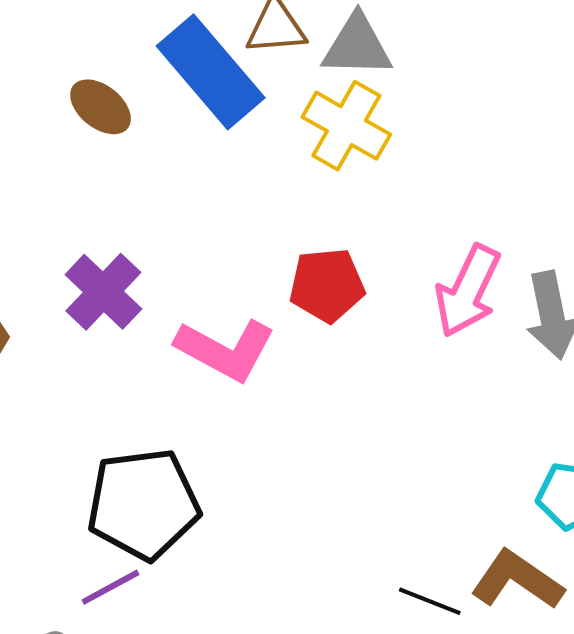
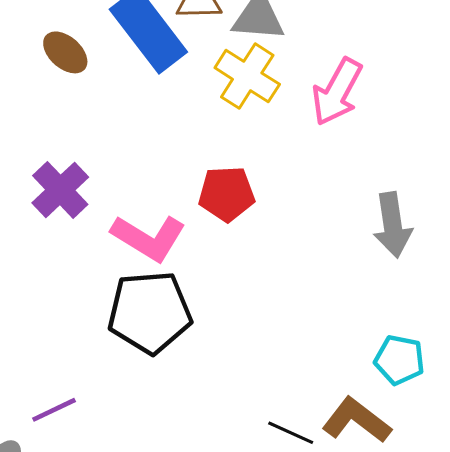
pink arrow: (468, 291) -> (337, 92), moved
black pentagon: (143, 504) -> (150, 312), moved

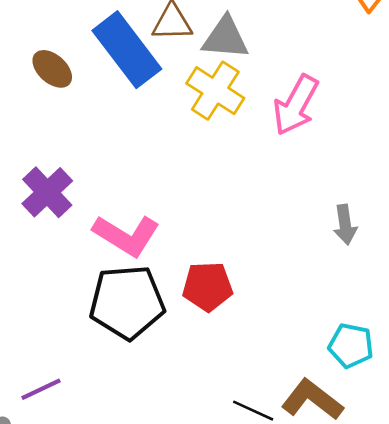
red pentagon: (227, 194) -> (208, 287), moved
gray arrow: (392, 225) -> (345, 225), size x0.7

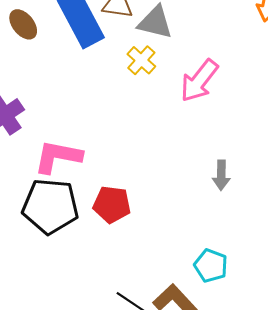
yellow cross: (215, 91) -> (141, 60), size x0.7
pink L-shape: (126, 235) -> (58, 157), turned 150

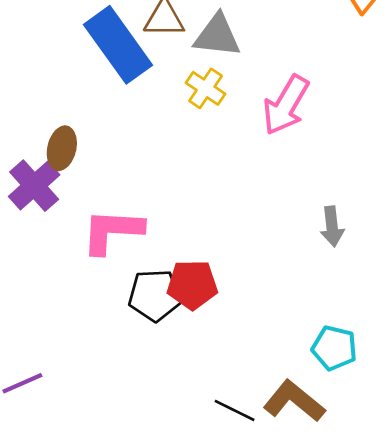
brown ellipse: (23, 24) -> (62, 148), moved, turned 60
black pentagon: (50, 206) -> (155, 295), moved, size x0.7

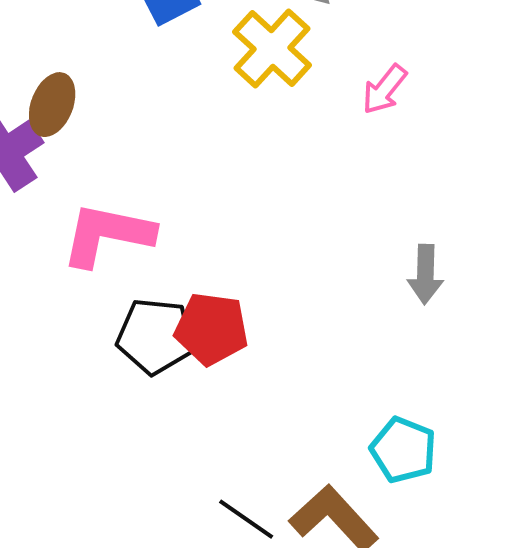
yellow cross: (206, 88) -> (272, 48), size x1.4
pink arrow: (286, 105) -> (384, 89), size x0.6

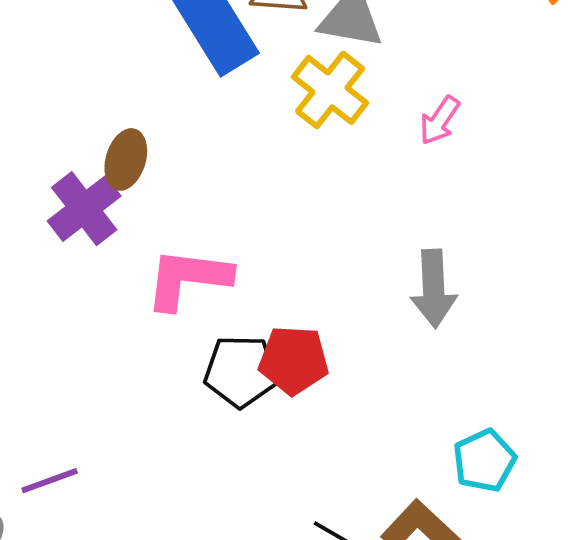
gray arrow: (425, 274) -> (434, 289), moved, size x1.4
cyan pentagon: (403, 450) -> (484, 461), turned 30

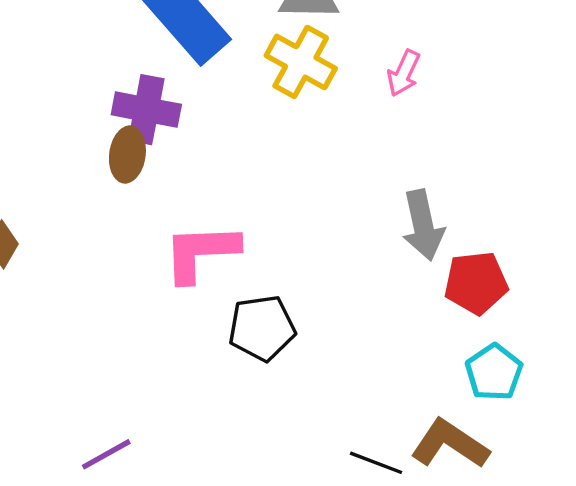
purple cross: (84, 209) -> (146, 110), moved, turned -32
red pentagon: (294, 360) -> (476, 283), moved

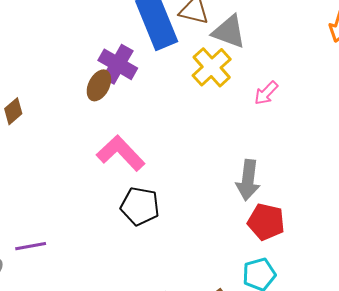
pink L-shape: (201, 252) -> (121, 153), turned 30

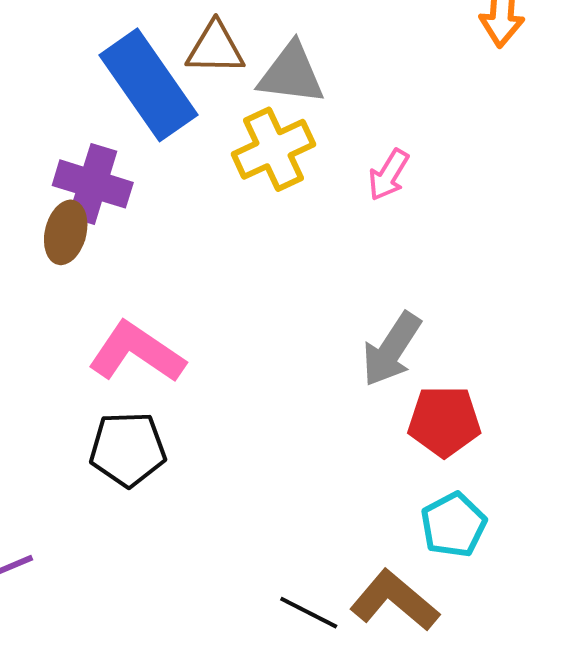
yellow cross: (212, 67) -> (273, 149), turned 30
gray arrow: (248, 180) -> (392, 349), turned 39
black pentagon: (140, 206) -> (128, 449), moved

